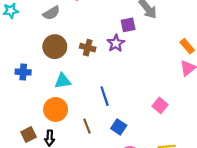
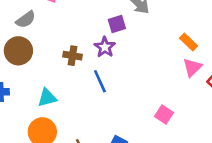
brown circle: (55, 47) -> (18, 51), moved
blue line: (105, 96) -> (100, 81), moved

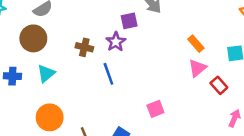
cyan triangle: (47, 98) -> (46, 73), moved, turned -30
pink square: (164, 115) -> (155, 109), moved, turned 30

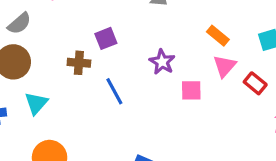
purple square: (129, 21) -> (106, 38), moved
purple star: (116, 42) -> (162, 62), moved
pink square: (155, 109) -> (191, 90), moved, turned 30

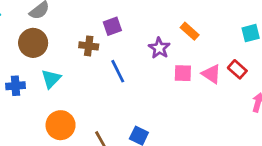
orange rectangle: (218, 36) -> (190, 31), moved
pink triangle: (225, 66) -> (211, 74), moved, turned -40

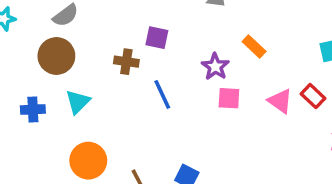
purple square: (112, 26) -> (157, 38), turned 30
pink square: (183, 73) -> (229, 98), moved

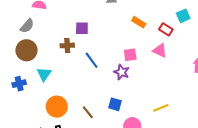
purple star: (215, 67) -> (122, 72), moved
red rectangle: (313, 96) -> (166, 29), moved

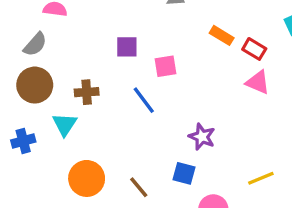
red rectangle: (166, 29) -> (254, 49), moved
brown cross: (67, 45) -> (87, 92), moved
pink square: (130, 55) -> (166, 66), moved
purple star: (122, 72) -> (202, 137), moved

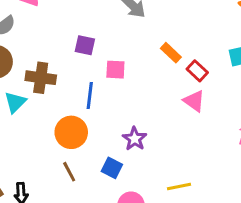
brown cross: (87, 92) -> (41, 78), size x1.4
blue line: (144, 100) -> (90, 95), turned 32
orange circle: (87, 178) -> (71, 132), moved

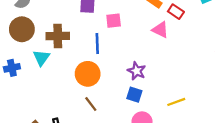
pink triangle: (194, 101) -> (160, 30), moved
blue square: (112, 168) -> (134, 95), moved

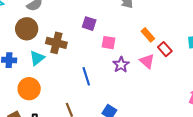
blue line: (97, 43) -> (86, 76), moved, turned -30
purple star: (137, 71) -> (121, 65), moved
orange circle: (88, 74) -> (29, 89), moved

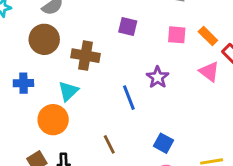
pink square: (108, 43) -> (177, 35), moved
cyan triangle: (37, 58) -> (68, 91), moved
purple star: (121, 65) -> (158, 77), moved

